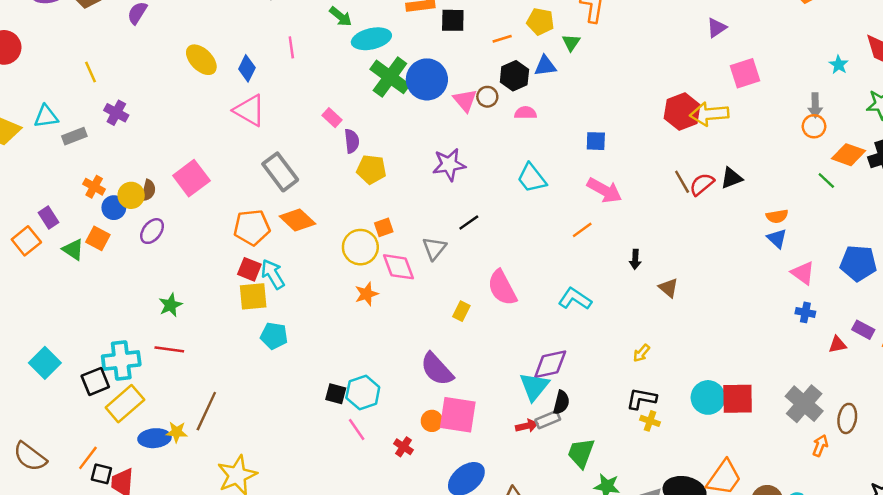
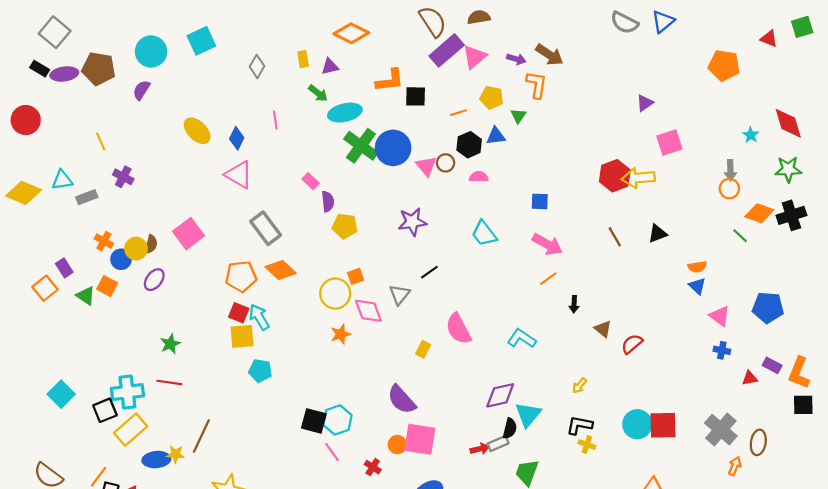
red semicircle: (702, 184) -> (632, 344), moved
orange line: (582, 230) -> (548, 279), moved
cyan triangle: (534, 386) -> (528, 415), moved
black square: (336, 394) -> (314, 421), size x1.4

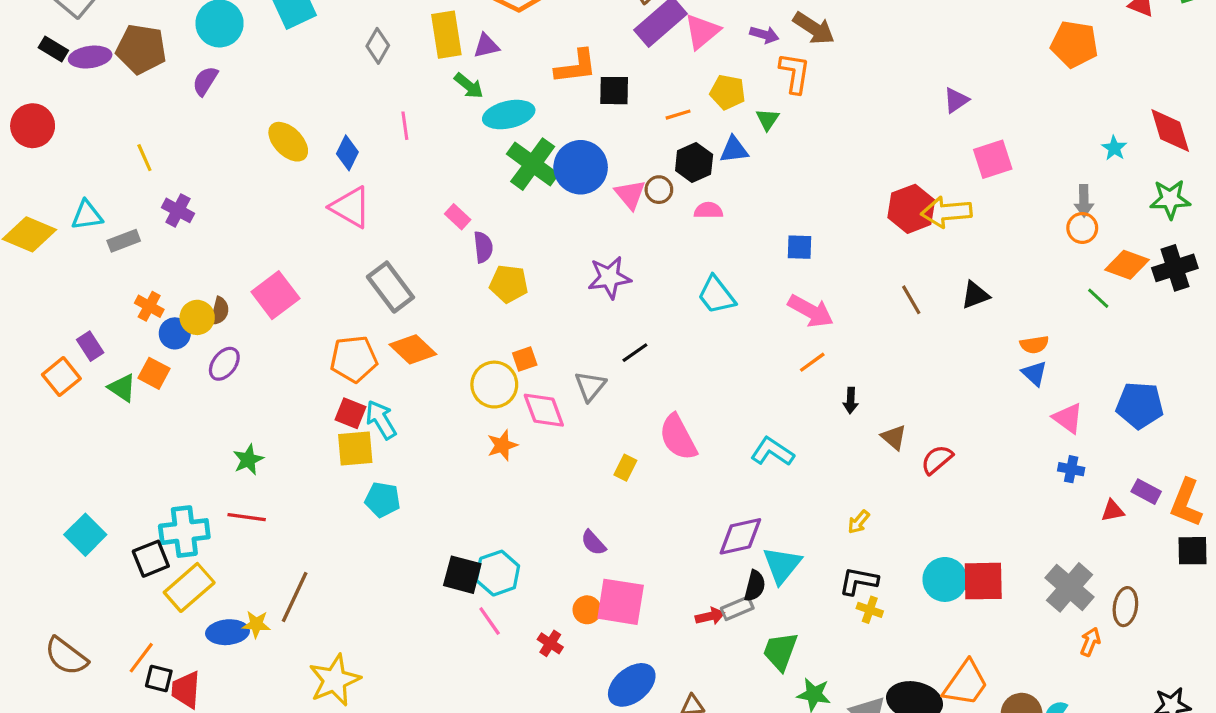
yellow rectangle: (303, 59) -> (446, 35), size x1.8
purple semicircle: (402, 400) -> (593, 543), size x0.6

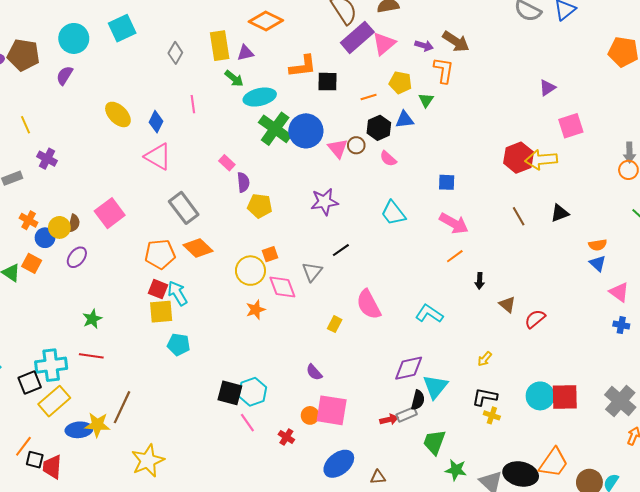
pink semicircle: (708, 210) -> (388, 159), turned -138
yellow star: (256, 624) -> (97, 425), size x1.4

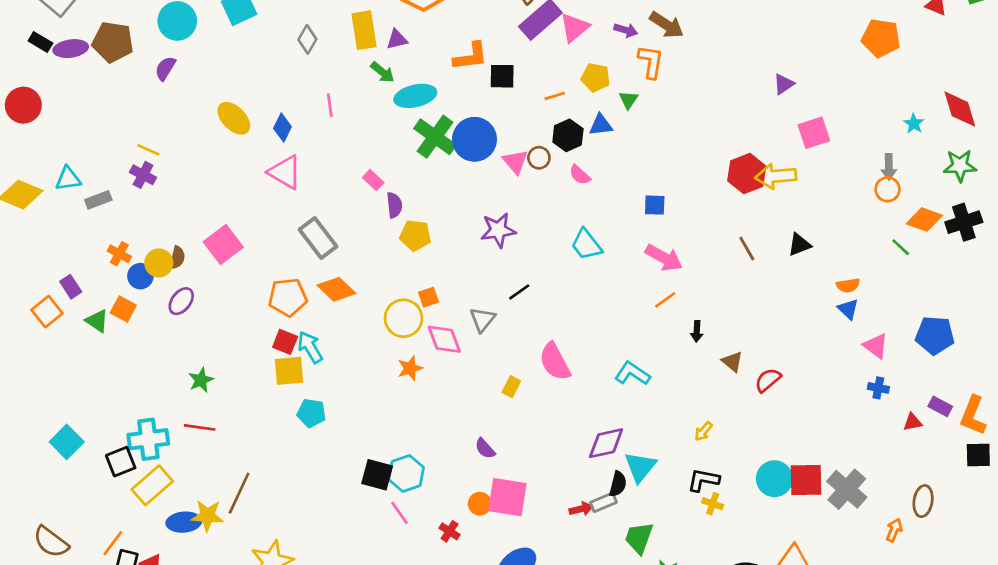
yellow line: (25, 125) -> (148, 150), moved, turned -42
gray cross: (620, 401) -> (847, 489), moved

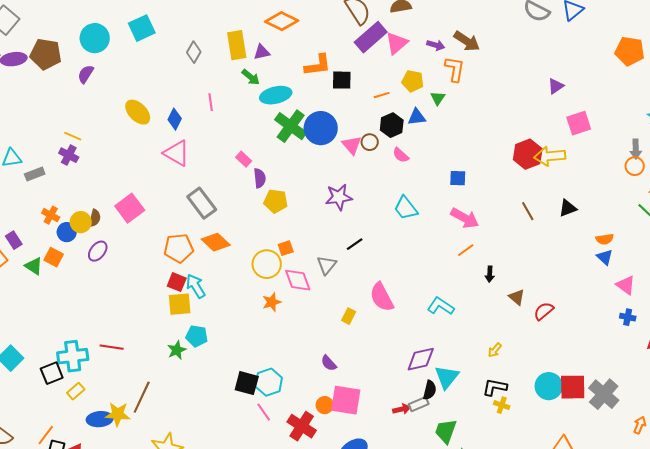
green star: (201, 380) -> (177, 350), moved
yellow rectangle: (152, 485) -> (76, 391), size x0.6
red cross: (450, 531) -> (302, 426), size x1.8

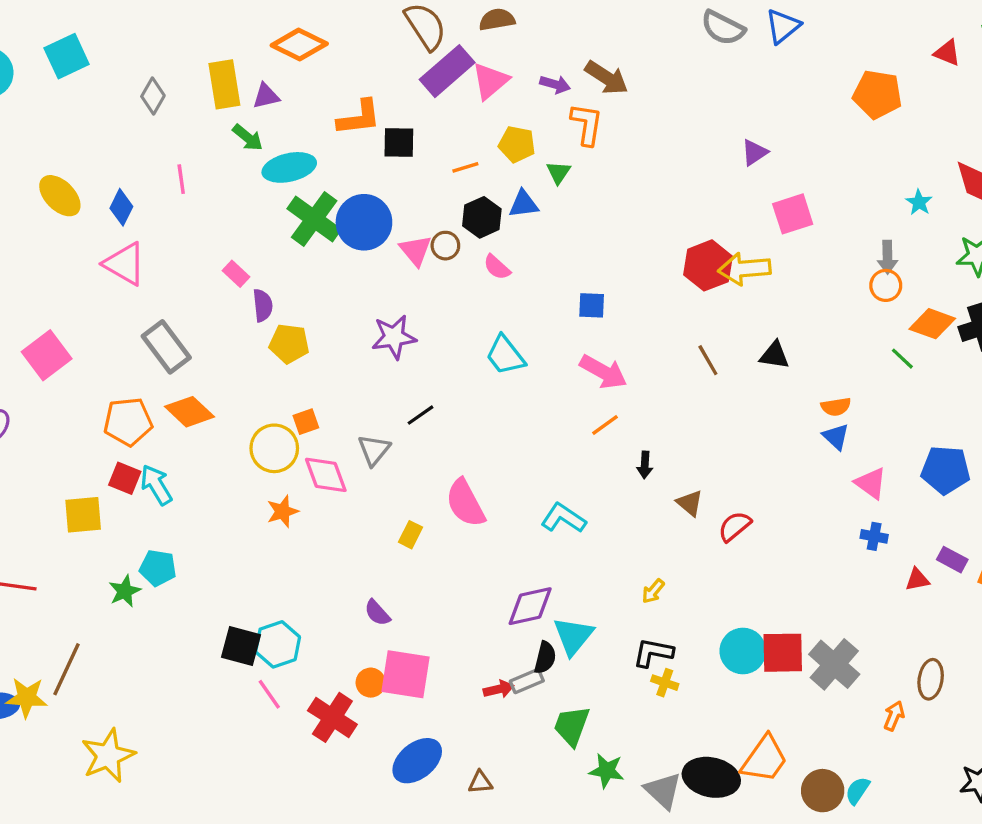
black triangle: (568, 208) -> (774, 355), turned 30
yellow square: (180, 304) -> (83, 515), moved

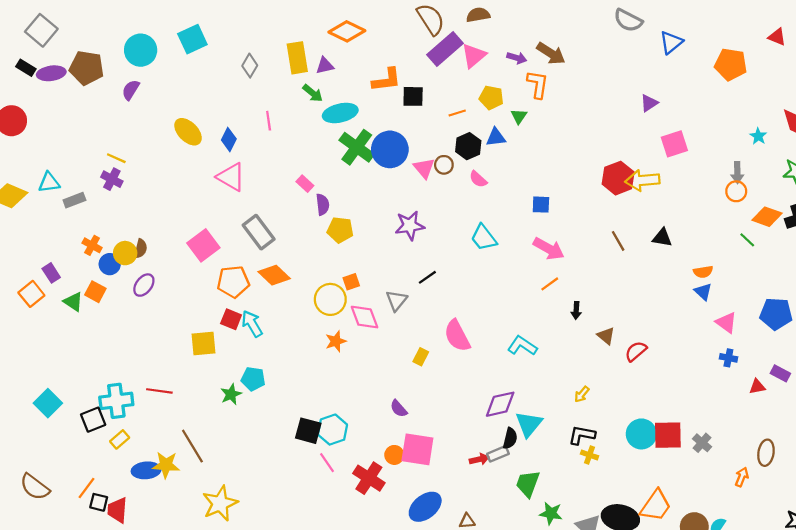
blue triangle: (783, 26) -> (671, 42), moved
pink square: (47, 355) -> (203, 245), moved
gray cross: (834, 664) -> (702, 443), size x0.6
brown line: (67, 669) -> (192, 446), turned -56

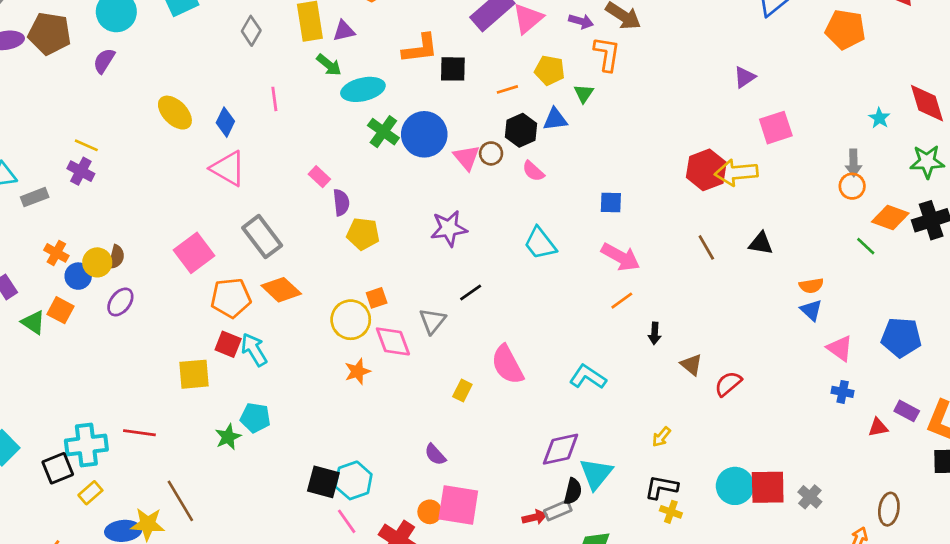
green cross: (357, 147) -> (383, 132), size x0.7

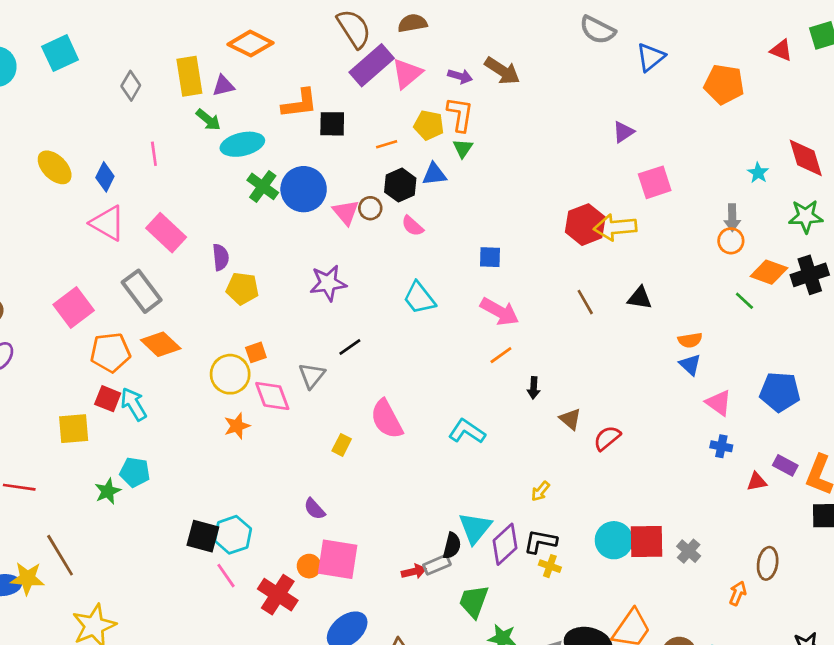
orange L-shape: (607, 54) -> (460, 114), moved
pink rectangle: (319, 177) -> (166, 233), moved, size x1.8
purple diamond: (561, 449) -> (505, 544), moved, turned -30

